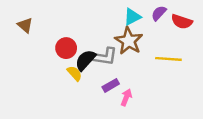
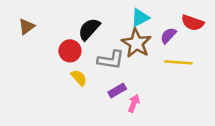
purple semicircle: (159, 13) -> (168, 36), moved
brown triangle: (25, 25) -> (27, 27), turned 42
black semicircle: (85, 60) -> (89, 29), moved

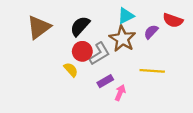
brown triangle: (27, 27) -> (39, 27), moved, size x1.6
red circle: (70, 51) -> (82, 51), moved
gray L-shape: (111, 60) -> (99, 54), turned -40
yellow line: (179, 62) -> (152, 71), moved

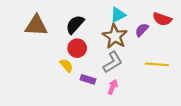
brown triangle: (39, 27) -> (36, 26), turned 40
gray L-shape: (99, 54) -> (113, 62), moved
yellow line: (152, 71) -> (157, 64), moved
purple rectangle: (105, 81) -> (88, 79), moved, turned 48

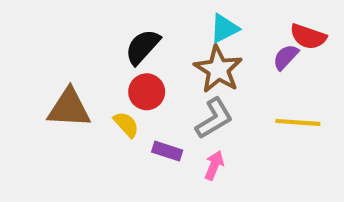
brown triangle: (36, 26) -> (69, 108), moved
purple semicircle: (142, 30) -> (286, 57), moved

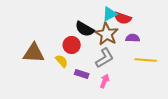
red semicircle: (308, 37) -> (123, 18), moved
black semicircle: (143, 47) -> (85, 29), moved, turned -102
purple semicircle: (286, 57) -> (133, 38), moved, turned 48

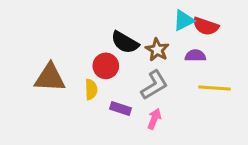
cyan triangle: (110, 14) -> (184, 20), moved
red semicircle: (123, 18) -> (206, 26), moved
brown star: (107, 34) -> (157, 50), size x0.7
yellow semicircle: (62, 61) -> (91, 89), turned 40

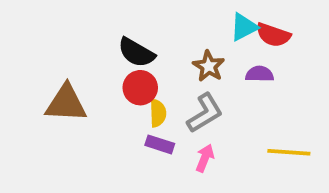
black semicircle: (125, 42) -> (136, 52), moved
yellow line: (215, 88) -> (289, 152), moved
yellow semicircle: (91, 89) -> (158, 113), moved

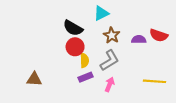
cyan triangle: (244, 27) -> (101, 13), moved
red semicircle: (273, 35) -> (159, 35), moved
brown triangle: (66, 103) -> (34, 79), moved, size x0.7
purple rectangle: (160, 144) -> (85, 77), turned -40

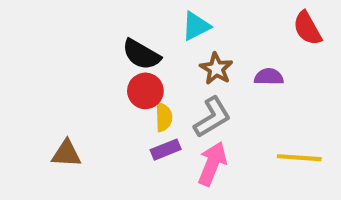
red semicircle: (159, 35) -> (307, 28), moved, turned 42
pink arrow: (110, 84) -> (212, 164), size x1.5

